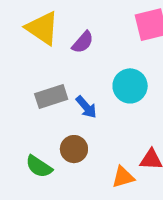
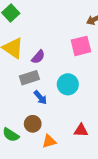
gray rectangle: (51, 96) -> (29, 78), moved
orange triangle: (123, 177) -> (49, 141), moved

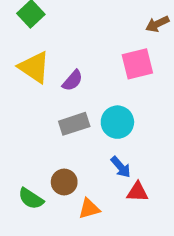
gray rectangle: (29, 78) -> (74, 124), moved
blue arrow: (40, 97) -> (121, 167), moved

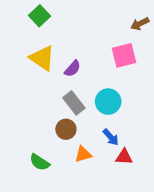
gray rectangle: (74, 124) -> (74, 103), turned 70
brown circle: (64, 182) -> (66, 129), moved
orange triangle: (89, 209) -> (83, 154), moved

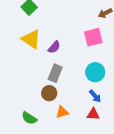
cyan circle: (108, 102) -> (95, 72), moved
gray rectangle: (74, 103) -> (55, 73), turned 60
blue arrow: (111, 137) -> (95, 96), moved

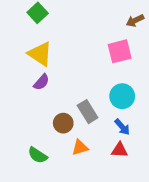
purple semicircle: (54, 47) -> (41, 82), moved
gray rectangle: (55, 73) -> (88, 112), moved, turned -54

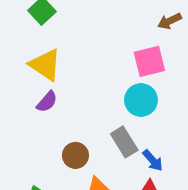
cyan circle: (122, 96) -> (141, 100), moved
gray rectangle: (88, 112) -> (124, 142), moved

